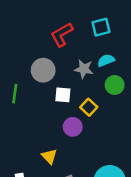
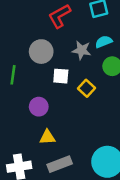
purple circle: (73, 127) -> (39, 107), moved
yellow triangle: (49, 156) -> (47, 137), turned -49

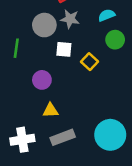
gray star: (82, 50) -> (70, 19), moved

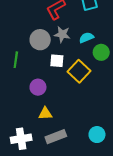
cyan semicircle: (107, 15) -> (86, 38), moved
yellow square: (89, 62) -> (79, 71), size x1.5
cyan circle: (110, 135) -> (97, 135), size x0.6

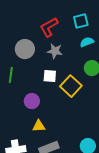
cyan semicircle: (86, 38) -> (87, 42), moved
gray circle: (40, 40) -> (25, 49), moved

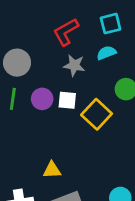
cyan semicircle: (87, 42) -> (106, 53), moved
gray circle: (25, 49) -> (17, 63), moved
purple circle: (32, 101) -> (42, 99), moved

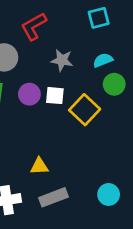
red L-shape: (66, 32) -> (34, 26), moved
cyan semicircle: (106, 53) -> (103, 60), moved

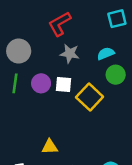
cyan square: (99, 18) -> (117, 19), moved
red L-shape: (34, 26) -> (60, 24), moved

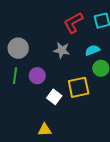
red L-shape: (60, 24) -> (73, 23), moved
white square: (63, 85) -> (54, 97), moved, turned 32
yellow square: (90, 97) -> (79, 87), turned 35

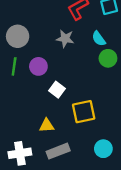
cyan semicircle: (92, 50) -> (99, 39), turned -104
yellow square: (79, 87) -> (84, 112), moved

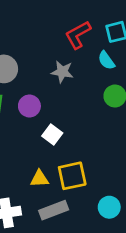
cyan semicircle: (99, 39) -> (106, 60), moved
yellow square: (84, 112) -> (72, 176), moved

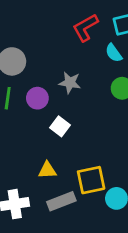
gray star: (62, 72) -> (70, 83), moved
yellow square: (72, 176) -> (91, 180), moved

